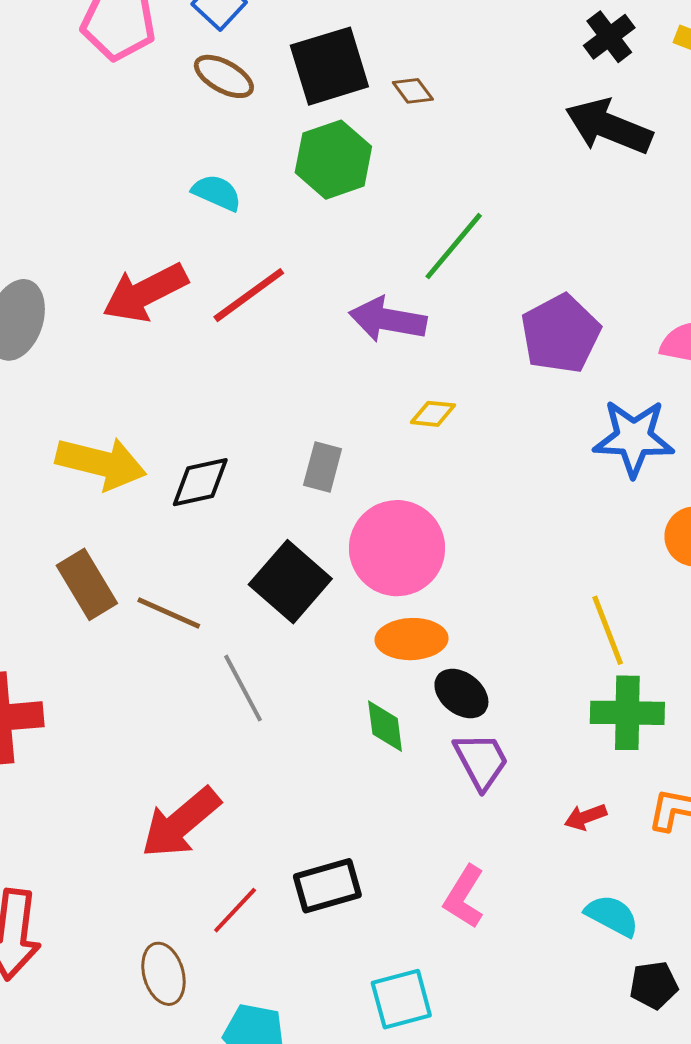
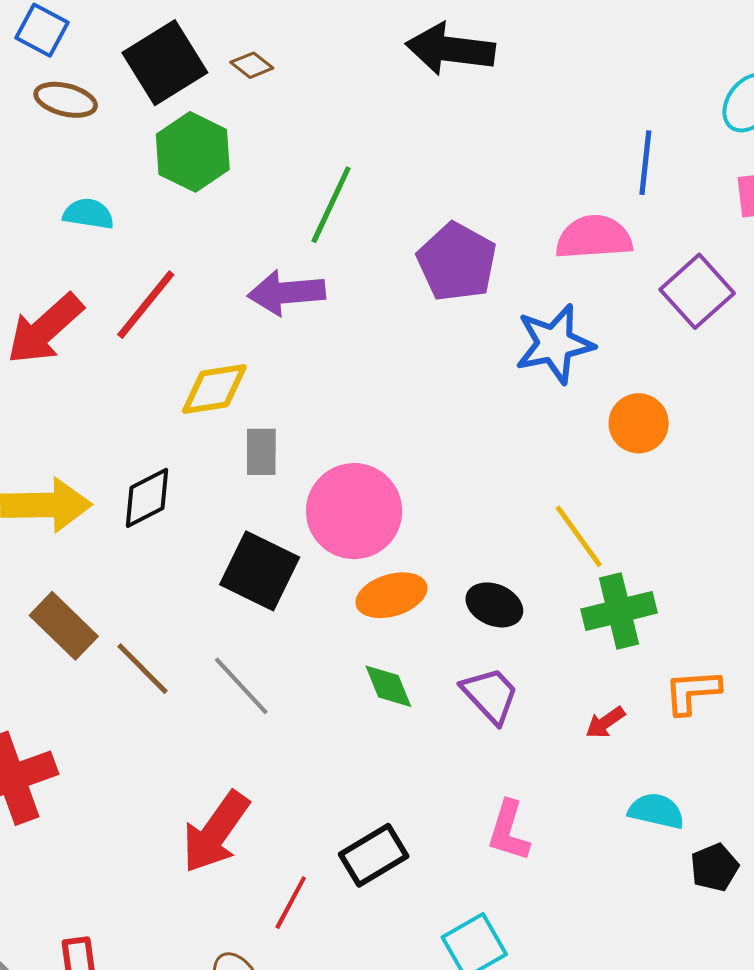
yellow diamond: (433, 414) -> (214, 389), moved, size x1.6
brown line: (169, 613) -> (142, 669), moved, turned 36
black ellipse: (461, 694) -> (494, 605), moved

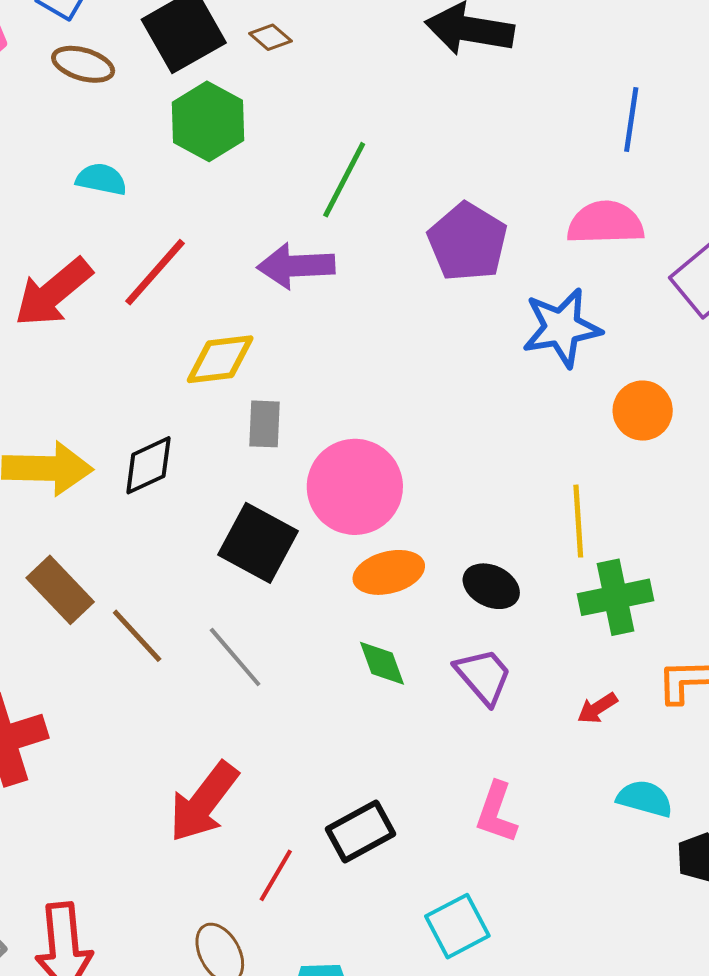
blue line: (645, 163) -> (631, 119), moved
yellow line: (579, 536) -> (578, 521), turned 30

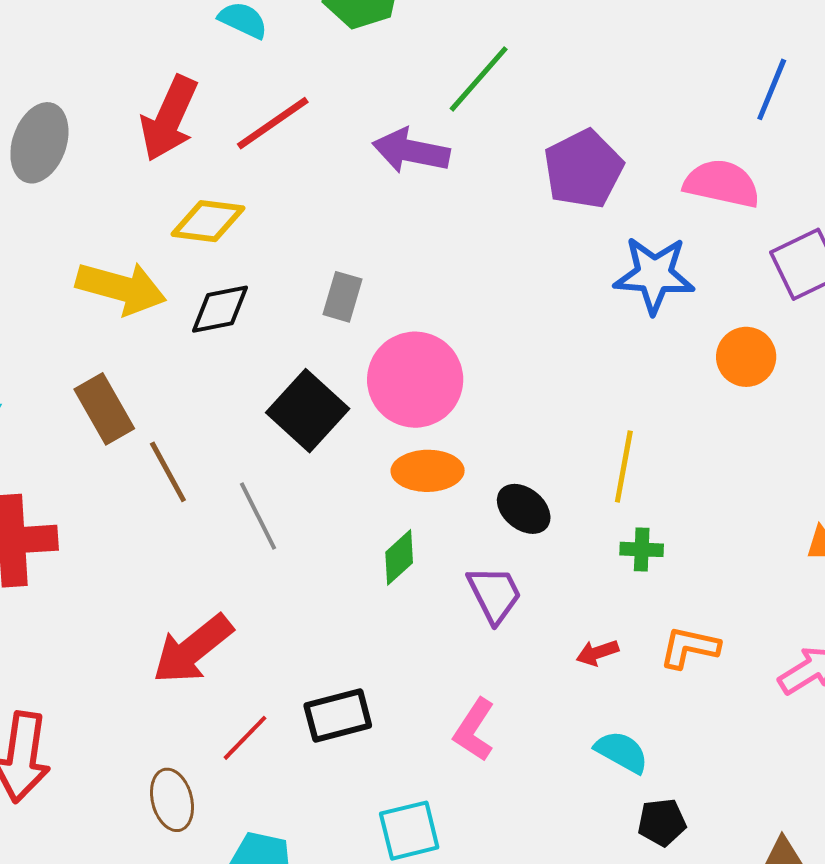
red arrow: (53, 292) -> (169, 118), turned -40
yellow diamond: (220, 359) -> (208, 221), moved
orange circle: (643, 411) -> (746, 357), moved
green cross: (616, 597) -> (642, 549), size x0.6
green diamond: (382, 663) -> (399, 557), turned 54

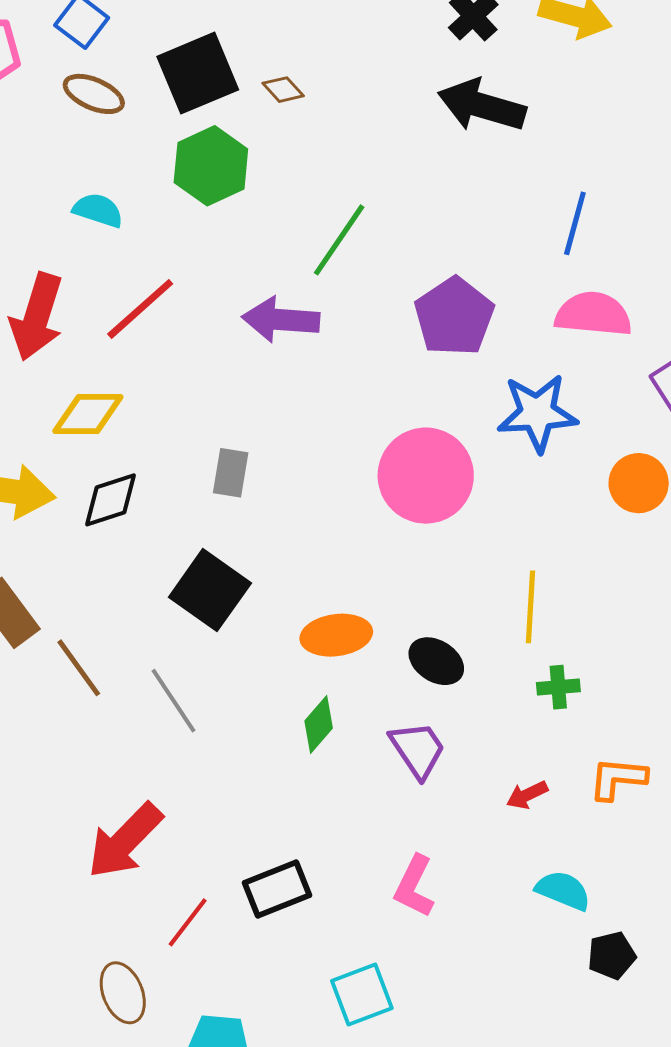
blue line: (772, 89) -> (575, 223), moved
pink circle: (415, 380) -> (426, 476), moved

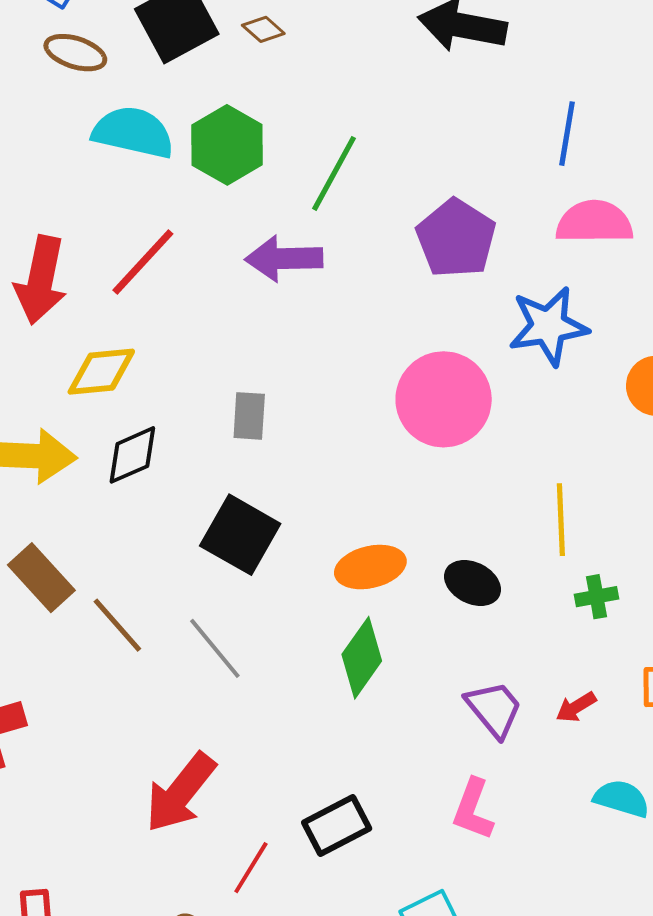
green hexagon: (211, 166) -> (227, 145), moved
cyan semicircle: (98, 210) -> (133, 132), moved, size x1.6
green diamond: (319, 724) -> (362, 658), size x1.4
purple trapezoid: (418, 749) -> (494, 709), moved

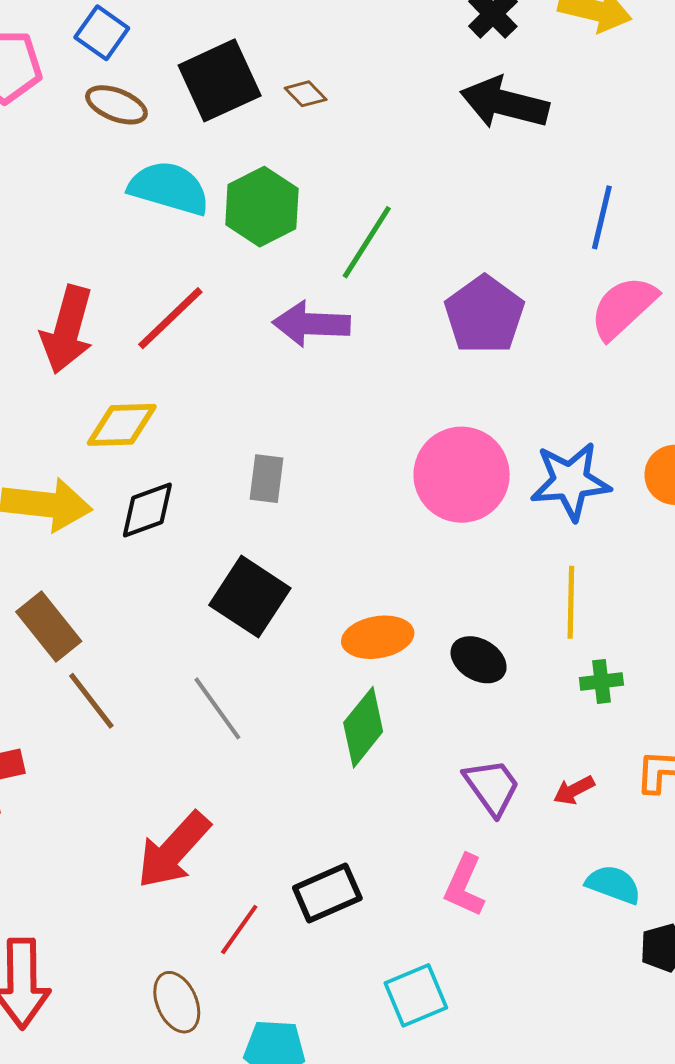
pink semicircle: (594, 222) -> (623, 308), turned -46
blue star: (548, 326) -> (570, 481), moved
brown line: (117, 625) -> (91, 701), moved

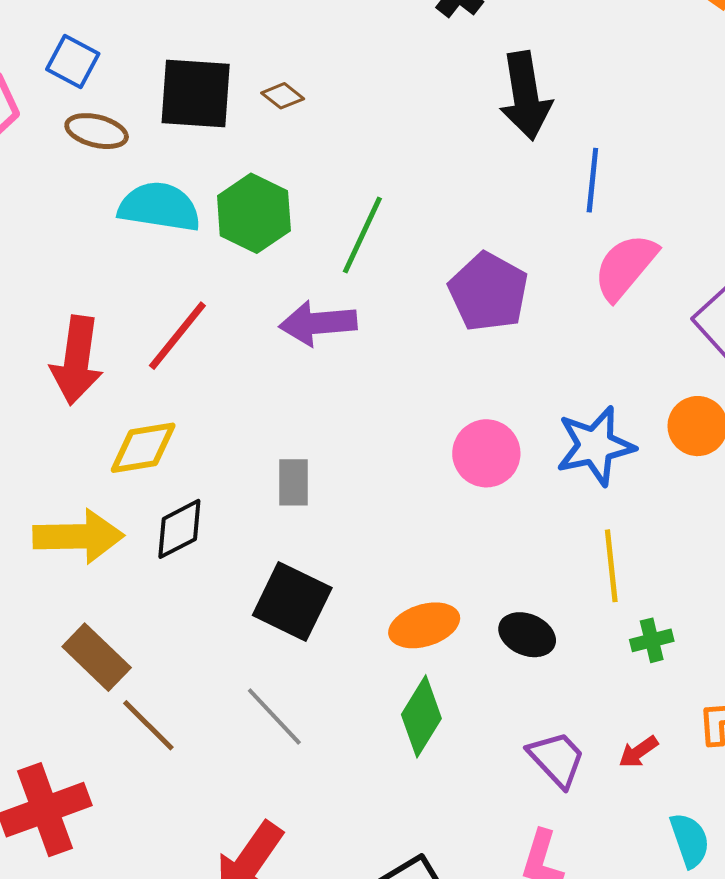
black square: (220, 80) -> (196, 94), turned 36
black arrow: (504, 103) -> (525, 96), moved, turned -106
pink circle: (462, 475) -> (486, 453), size x0.7
cyan semicircle: (613, 884) -> (690, 840), turned 58

